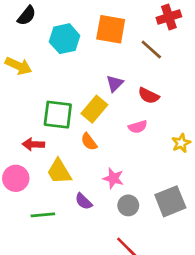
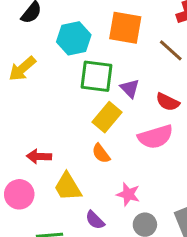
yellow arrow: (18, 66) -> (22, 69), turned 115
purple triangle: (115, 83) -> (130, 88), turned -30
green square: (58, 115) -> (96, 76), moved
pink semicircle: (138, 127) -> (156, 137), size x1.6

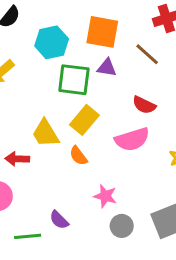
purple triangle: (130, 88) -> (107, 68), moved, turned -36
yellow trapezoid: (68, 187) -> (46, 133), moved
purple semicircle: (95, 220) -> (59, 220), moved

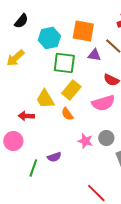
purple triangle: (107, 68) -> (94, 55), moved
purple semicircle: (59, 220) -> (54, 157), turned -64
gray circle: (122, 226) -> (106, 138), moved
green line: (28, 236) -> (33, 168), turned -66

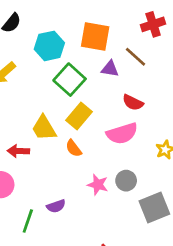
green square: (64, 63) -> (70, 80), turned 35

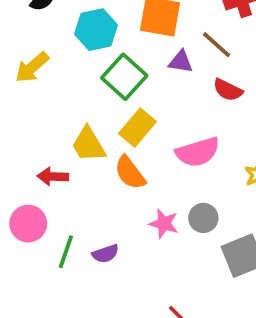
red semicircle: (133, 103) -> (228, 90), moved
orange semicircle: (74, 148) -> (130, 173), size x1.4
green line: (28, 221) -> (66, 252), moved

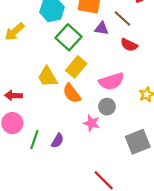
red arrow: (53, 177) -> (13, 96), moved
gray circle: (203, 218) -> (107, 107), moved
purple semicircle: (105, 254) -> (57, 141), turned -40

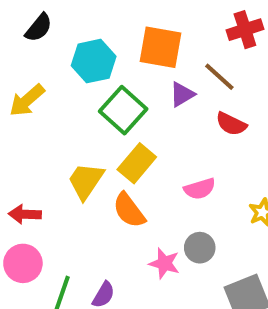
purple triangle: (101, 28) -> (182, 94), turned -40
yellow trapezoid: (48, 77) -> (86, 181), turned 65
pink semicircle: (111, 81) -> (200, 189), size x0.7
gray circle: (107, 107) -> (200, 248), moved

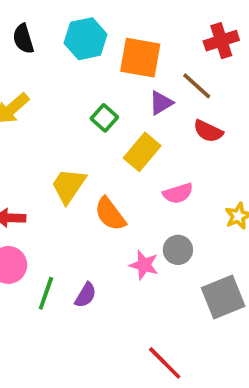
black semicircle: (39, 28) -> (23, 39), turned 124
cyan hexagon: (94, 61) -> (86, 39), moved
green square: (123, 110) -> (104, 118), size x0.6
yellow rectangle: (137, 163) -> (142, 152), moved

